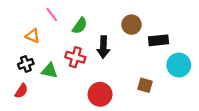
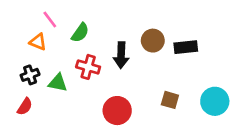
pink line: (52, 14) -> (50, 19), moved
brown circle: (132, 25) -> (153, 41), moved
green semicircle: (80, 26) -> (80, 33), moved
cyan circle: (179, 65) -> (215, 101), moved

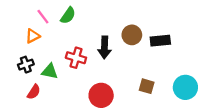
green semicircle: (80, 33) -> (68, 16), moved
orange triangle: (38, 42) -> (33, 36), turned -49
red semicircle: (25, 107) -> (34, 92), moved

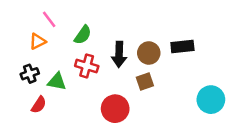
green semicircle: (68, 16) -> (83, 35), moved
brown circle: (132, 35) -> (149, 53), moved
brown square: (147, 86) -> (145, 81), moved, turned -35

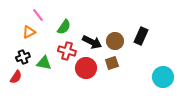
black rectangle: (182, 47) -> (141, 36), turned -60
black arrow: (119, 54) -> (92, 42), turned -66
red semicircle: (39, 105) -> (16, 77), moved
red circle: (115, 109) -> (86, 68), moved

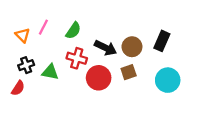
pink line: (38, 15) -> (43, 27), moved, turned 64
orange triangle: (29, 32) -> (23, 35), moved, turned -48
cyan circle: (163, 77) -> (168, 80), moved

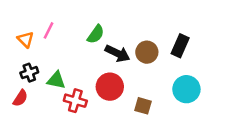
green semicircle: (73, 31) -> (96, 34), moved
red cross: (77, 58) -> (75, 101), moved
brown square: (129, 72) -> (143, 106), moved, turned 35

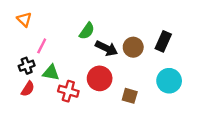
pink line: (48, 30) -> (42, 46), moved
orange triangle: (25, 39) -> (24, 19), moved
red semicircle: (20, 98) -> (28, 89), moved

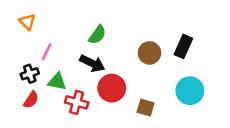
black arrow: (107, 48) -> (92, 63), moved

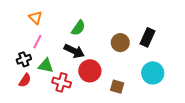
orange triangle: (27, 22) -> (35, 17), moved

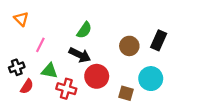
orange triangle: (35, 17) -> (21, 19), moved
black cross: (24, 59) -> (17, 67), moved
cyan circle: (153, 73) -> (151, 79), moved

